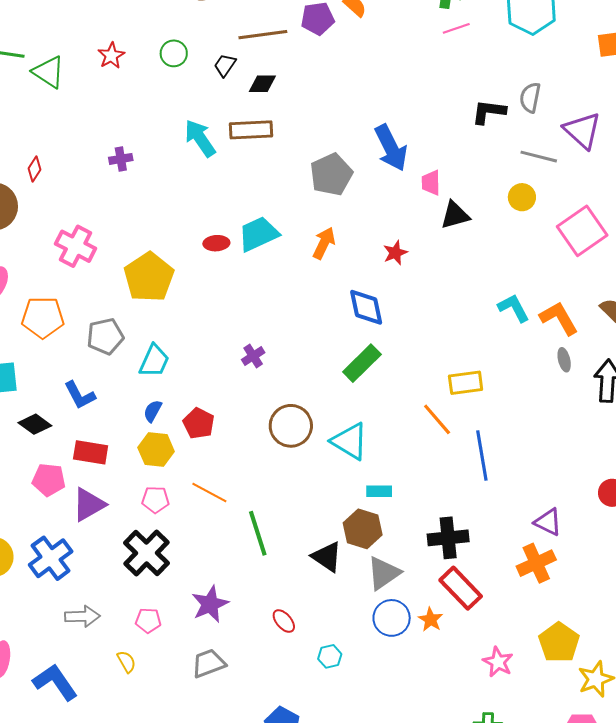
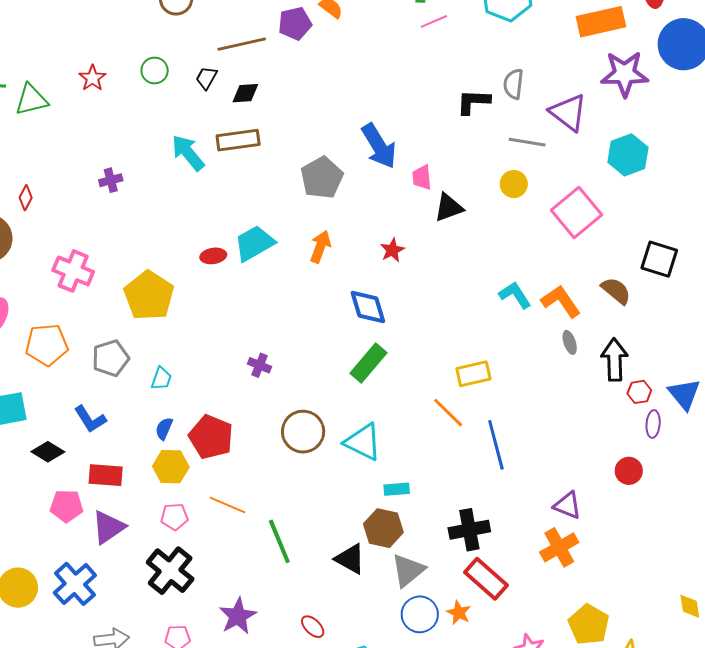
green triangle: (48, 72) -> (31, 100), turned -42
purple cross: (253, 356) -> (259, 365), turned -30
cyan trapezoid: (154, 361) -> (161, 379), size x0.7
red pentagon: (199, 423) -> (211, 437), size x1.4

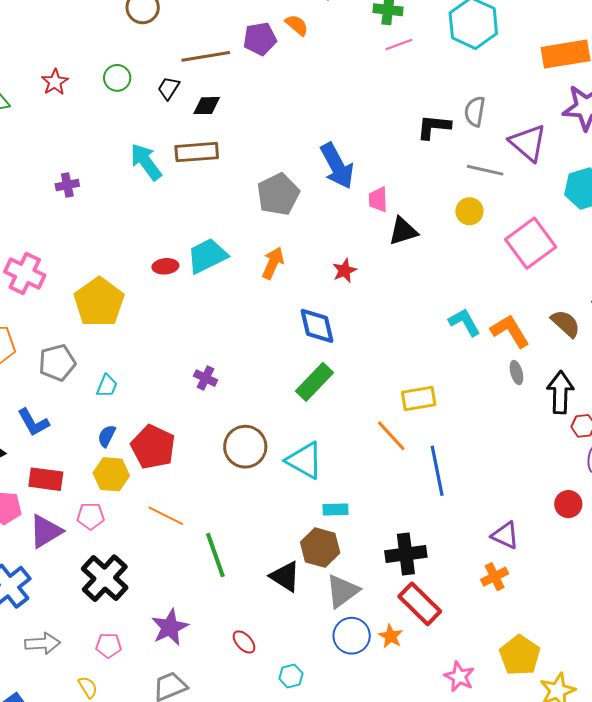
pink pentagon: (174, 517) -> (91, 516), moved
orange cross: (559, 547) -> (495, 577), size x0.7

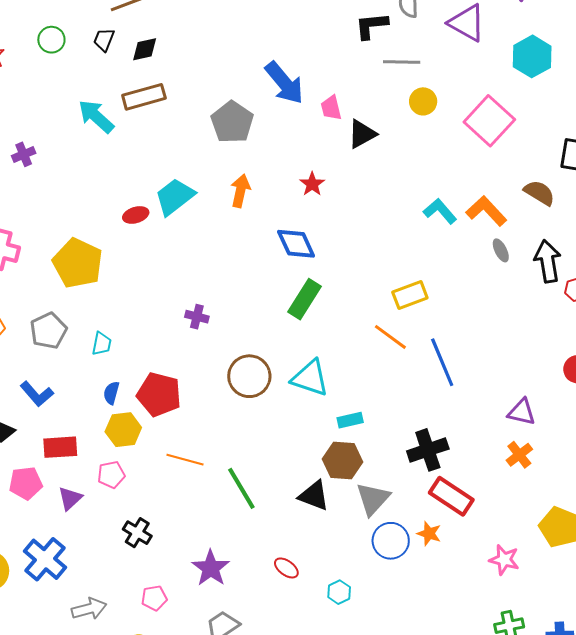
gray line: (485, 170) -> (402, 62), moved
purple triangle: (46, 531) -> (70, 498), size x0.7
black cross: (105, 578) -> (137, 533), size x0.6

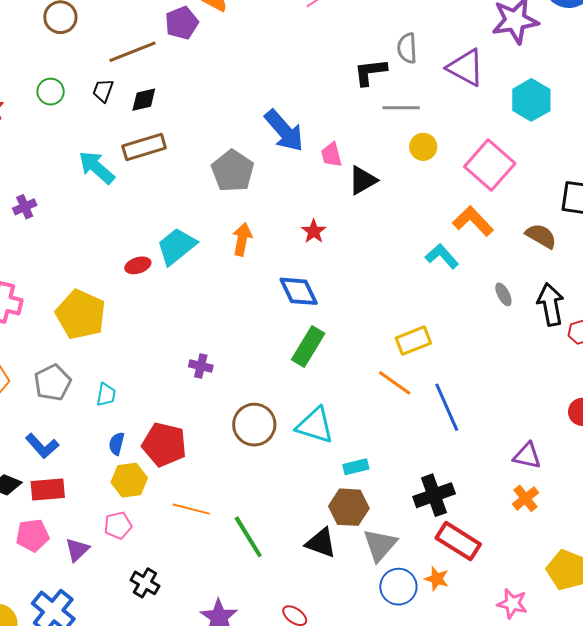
orange L-shape: (486, 211) -> (473, 221), moved
red rectangle: (60, 447) -> (48, 490), moved

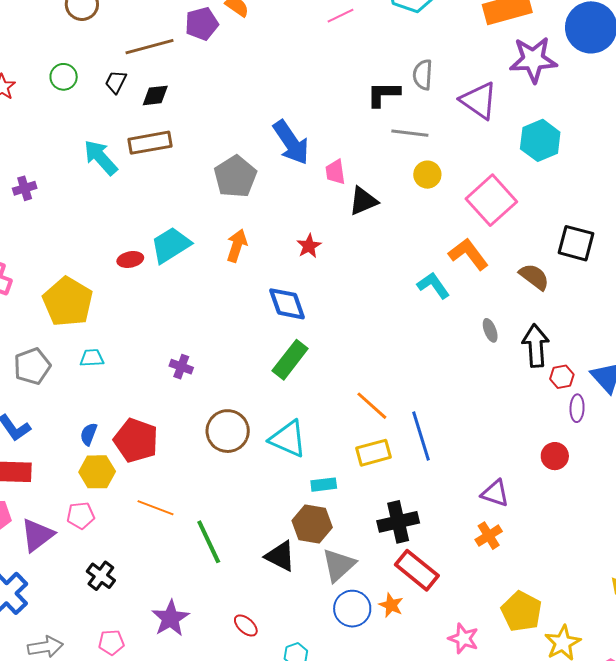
yellow rectangle: (413, 341) -> (374, 453), moved
cyan trapezoid: (106, 395) -> (92, 358), moved, turned -110
purple triangle: (77, 550) -> (37, 535), size x1.4

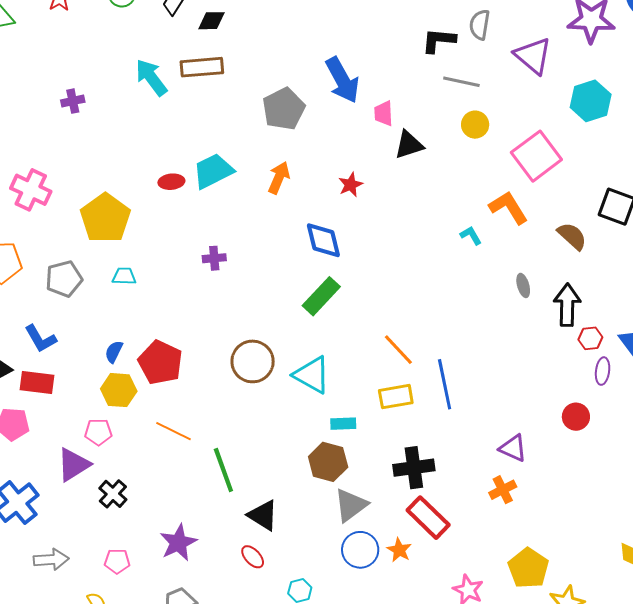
cyan L-shape: (433, 285) -> (471, 235), size x0.7
purple cross: (181, 367) -> (214, 258), moved, turned -30
purple triangle: (37, 535) -> (73, 465), moved
black triangle: (280, 556) -> (263, 515), moved

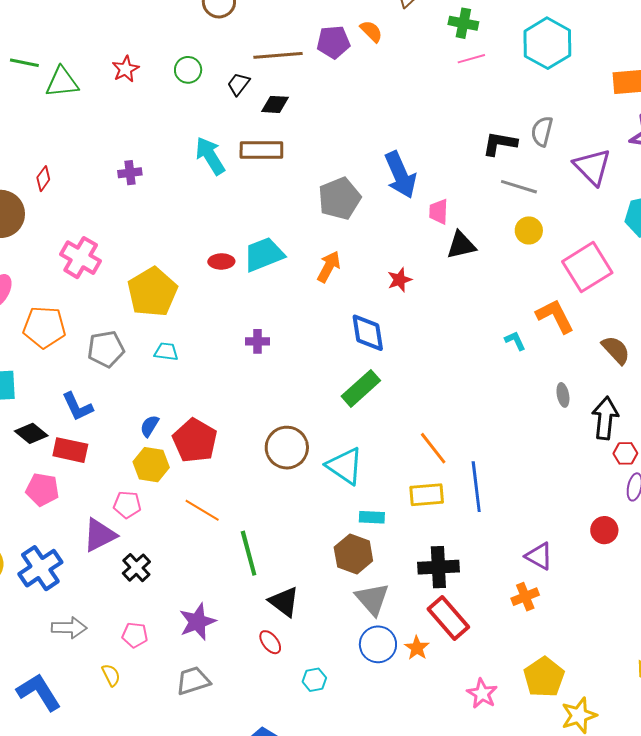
gray triangle: (351, 505) -> (372, 599), turned -39

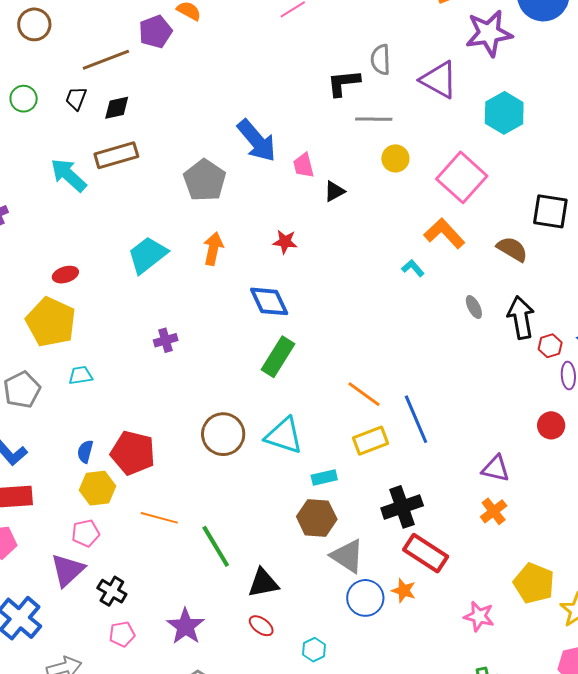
black triangle: (461, 245) -> (334, 191), size x0.7
red ellipse: (221, 261) -> (65, 275), moved
red star: (400, 280) -> (285, 242), turned -30
black triangle: (284, 602) -> (263, 583), turned -32
pink pentagon: (135, 635) -> (122, 634), moved

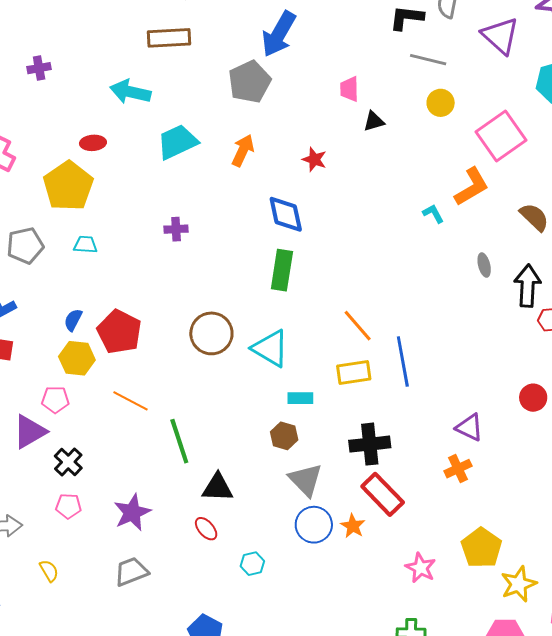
blue arrow: (257, 141) -> (279, 34), moved, turned 57
cyan arrow: (69, 175) -> (130, 92), moved, turned -42
orange L-shape: (444, 233) -> (472, 187), turned 90
green rectangle: (278, 357) -> (282, 270), turned -36
brown hexagon: (317, 518) -> (284, 436), size x0.7

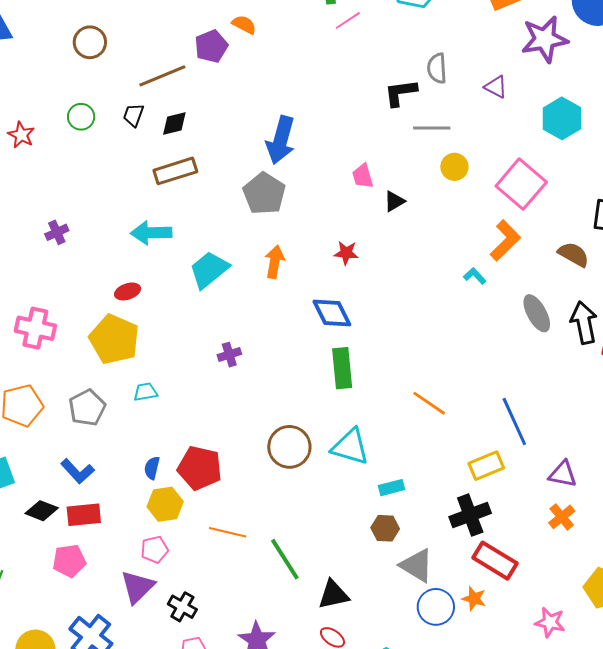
purple triangle: (500, 36) -> (496, 87), size x0.6
gray ellipse: (484, 265) -> (537, 313), size x1.6
blue line: (403, 362) -> (514, 421), moved
yellow rectangle: (354, 372) -> (486, 466), moved

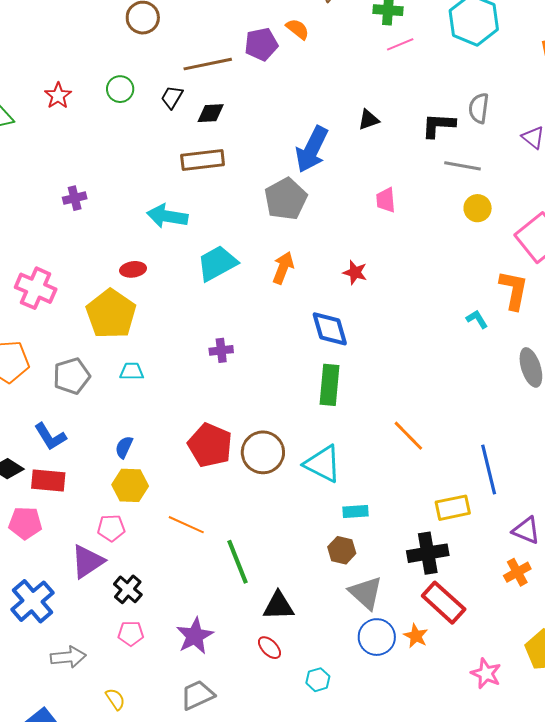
black triangle: (394, 201) -> (368, 120), moved
orange L-shape: (505, 240) -> (514, 290), turned -45
red pentagon: (200, 468) -> (210, 445), moved

